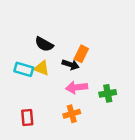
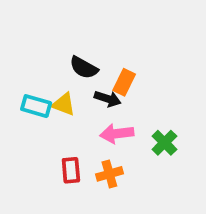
black semicircle: (44, 44) -> (84, 68), moved
green cross: (108, 93) -> (164, 143), turned -35
red rectangle: (27, 117) -> (71, 170), moved

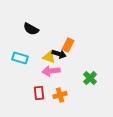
black semicircle: (84, 68) -> (31, 29), moved
yellow triangle: (64, 104) -> (49, 57), moved
pink arrow: (117, 134) -> (51, 71), moved

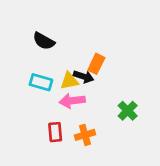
yellow triangle: (49, 57) -> (69, 81), turned -32
cyan rectangle: (20, 58) -> (41, 82), moved

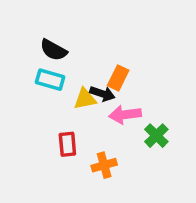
cyan rectangle: (41, 82) -> (50, 80), moved
pink arrow: (72, 101) -> (125, 115), moved
red rectangle: (55, 132) -> (67, 144), moved

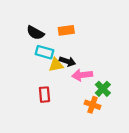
orange rectangle: (118, 78) -> (66, 30), moved, turned 56
cyan rectangle: (50, 80) -> (44, 52), moved
orange cross: (104, 165) -> (93, 105), moved, turned 35

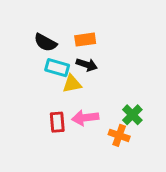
black arrow: (67, 61) -> (87, 65), moved
pink arrow: (82, 75) -> (85, 118), moved

